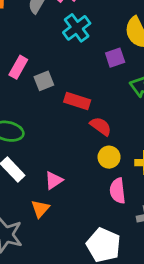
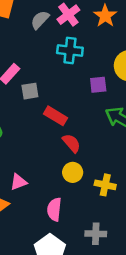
cyan cross: (77, 28) -> (70, 50), turned 30
pink semicircle: (118, 191) -> (54, 209), moved

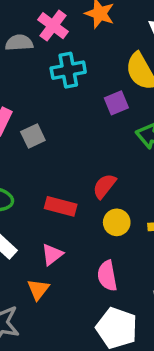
gray semicircle: (40, 20) -> (19, 43), turned 60
red rectangle: (55, 116) -> (61, 206), moved
red semicircle: (71, 143) -> (104, 186), turned -84

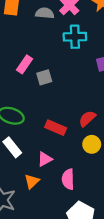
pink semicircle: (107, 276) -> (68, 179), moved

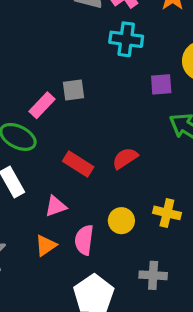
pink rectangle: (24, 64) -> (42, 105), moved
yellow circle: (92, 144) -> (121, 221), moved
orange triangle: (32, 181) -> (46, 245), moved

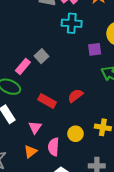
gray square: (73, 90) -> (41, 56), turned -32
pink triangle: (56, 206) -> (35, 127), turned -32

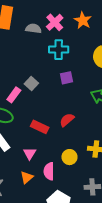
purple square: (95, 49) -> (67, 78), moved

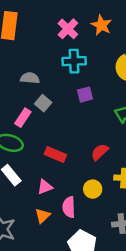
gray semicircle: (33, 29) -> (30, 78), moved
red semicircle: (67, 120) -> (100, 152), moved
pink triangle: (30, 153) -> (45, 187), turned 40

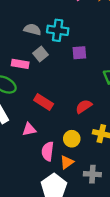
cyan cross: (74, 61) -> (58, 30), moved
pink rectangle: (23, 118) -> (20, 64), turned 56
orange triangle: (43, 216) -> (67, 162), moved

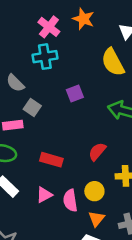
gray semicircle: (32, 29) -> (15, 83), turned -133
cyan cross: (58, 30) -> (45, 57), moved
pink semicircle: (48, 151) -> (70, 200), moved

